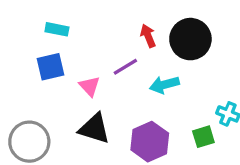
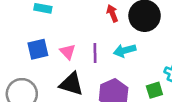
blue square: (50, 67) -> (38, 49), moved
purple line: (125, 67) -> (95, 53), moved, turned -60

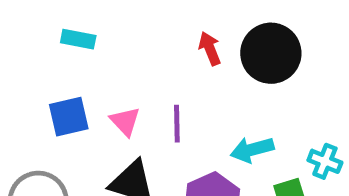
cyan arrow: (125, 50) -> (252, 150), moved

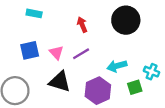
red arrow: (210, 49) -> (82, 25), moved
purple line: (177, 124) -> (81, 54), turned 60

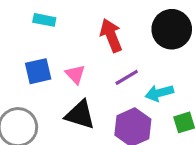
red arrow: (82, 25) -> (111, 35), size x1.5
purple line: (81, 54) -> (127, 77), moved

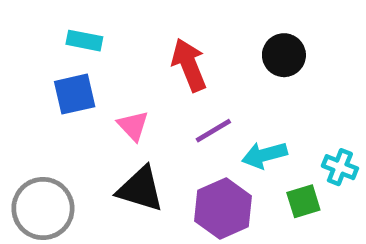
black circle: (172, 29) -> (284, 55), size x0.7
blue square: (38, 71) -> (75, 94), moved

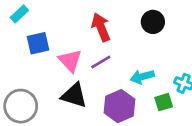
cyan rectangle: (84, 41) -> (19, 14), moved, turned -54
pink triangle: (133, 126) -> (70, 61), size x1.4
purple line: (213, 131) -> (101, 62), moved

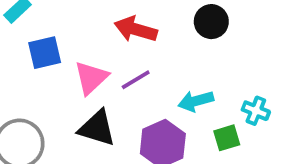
red arrow: (101, 27) -> (136, 29), turned -52
pink triangle: (70, 61) -> (91, 78), turned 30

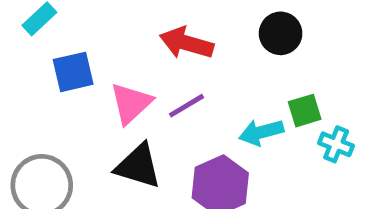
green square: (227, 138) -> (305, 111), moved

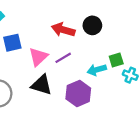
black circle: (281, 33) -> (92, 25), moved

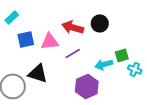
pink triangle: (38, 57) -> (50, 41), moved, turned 36
black triangle: (42, 85) -> (38, 73), moved

